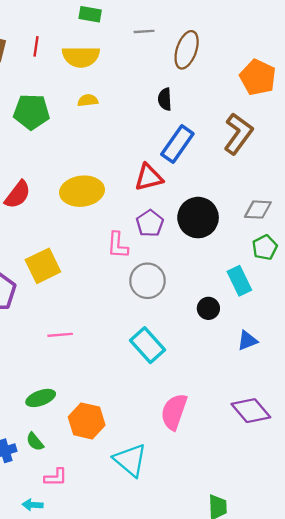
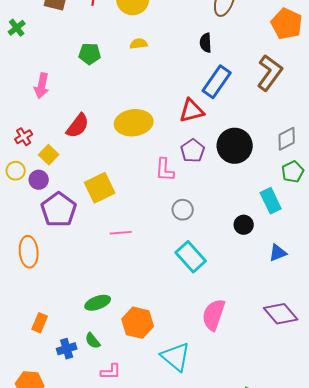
green pentagon: (31, 112) -> (90, 54), size x0.7
gray diamond: (258, 210) -> (287, 139), turned -30
gray circle: (148, 281) -> (183, 210), moved, size x0.7
pink line: (60, 335) -> (121, 233), moved

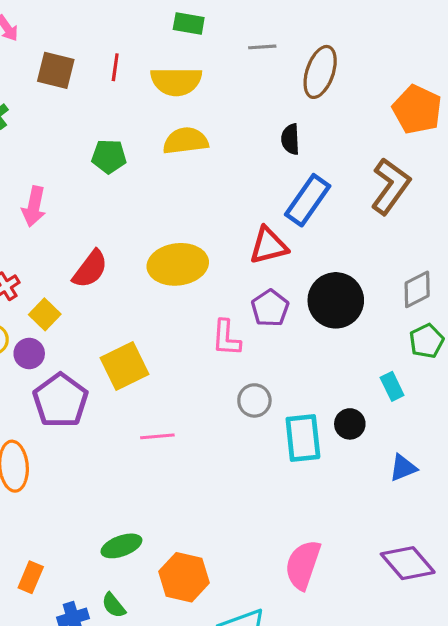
yellow semicircle: (139, 44) -> (186, 141), size x1.6
cyan rectangle: (271, 201) -> (392, 386), size x0.7
cyan rectangle: (191, 257) -> (303, 438), moved, turned 36

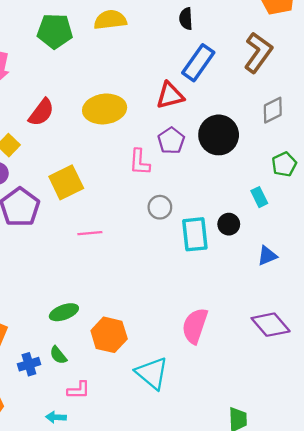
green pentagon: (109, 156) -> (55, 31), size x1.4
gray diamond: (417, 289) -> (273, 110), moved

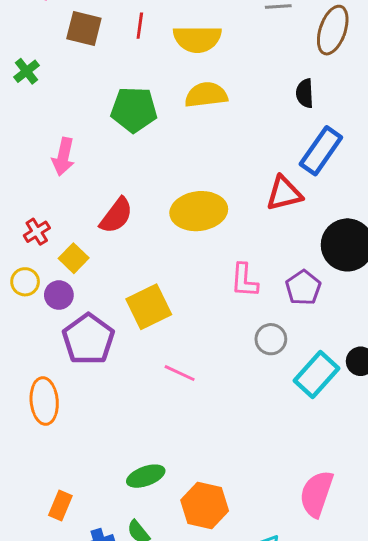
purple pentagon: (171, 141) -> (303, 288), moved
pink line: (90, 233) -> (180, 373), turned 30
cyan rectangle: (195, 234) -> (317, 375), turned 48

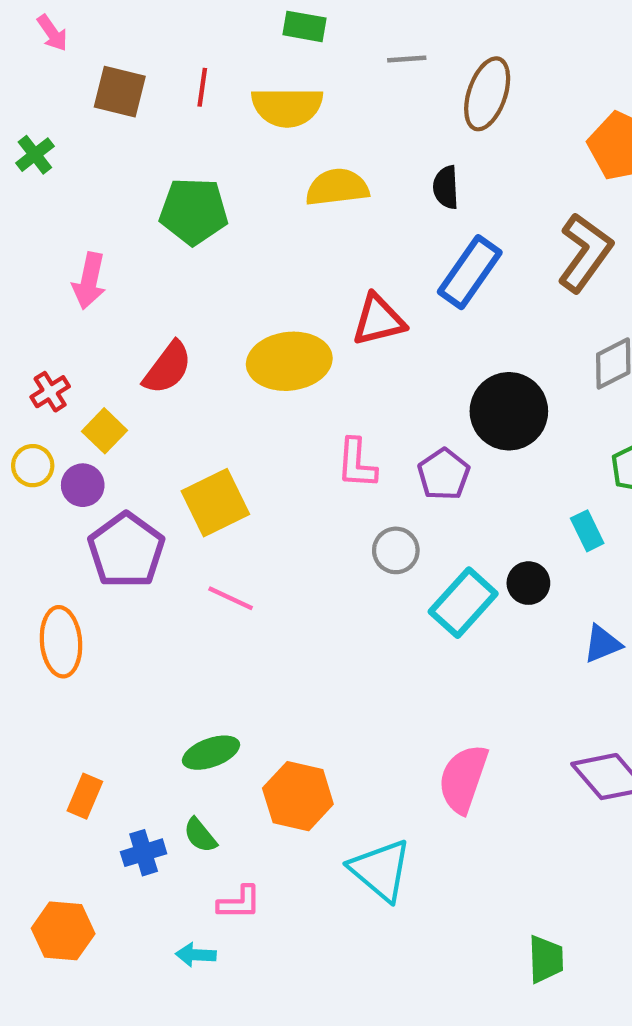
yellow semicircle: (206, 95) -> (337, 187), moved
red triangle: (284, 193) -> (378, 320), moved
pink line: (180, 373) -> (231, 598), moved

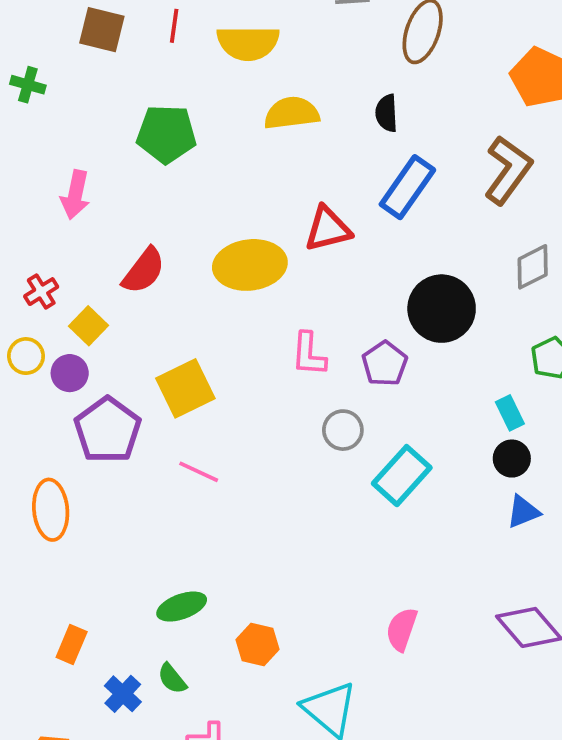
green cross: (35, 155) -> (28, 85), turned -36
black circle: (528, 583) -> (512, 459), moved
pink semicircle: (463, 779) -> (402, 629), size x0.7
orange hexagon: (298, 796) -> (258, 644), size x0.7
blue cross: (144, 853) -> (123, 694), turned -30

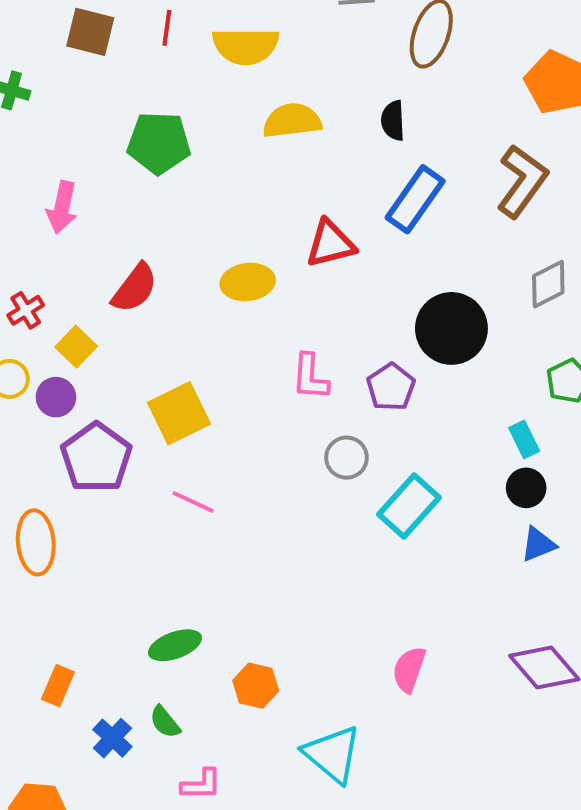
yellow ellipse: (250, 265) -> (248, 282), size x0.7

